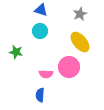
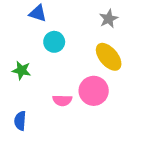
blue triangle: (41, 10) -> (38, 13), moved
blue semicircle: (40, 95) -> (20, 121), moved

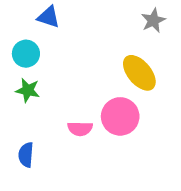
gray star: (109, 19) -> (153, 20), moved
cyan circle: (54, 42) -> (26, 54), moved

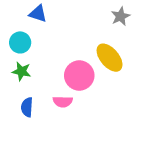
pink circle: (120, 116) -> (79, 76), moved
blue semicircle: (26, 155) -> (27, 107), moved

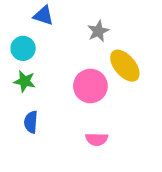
gray star: (121, 16) -> (98, 31), moved
pink semicircle: (63, 102) -> (97, 139), moved

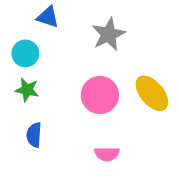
gray star: (98, 31) -> (109, 34), size x1.4
yellow ellipse: (125, 66) -> (152, 93), moved

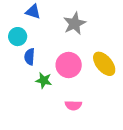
green star: (27, 90) -> (44, 80), moved
blue semicircle: (34, 135) -> (29, 57), moved

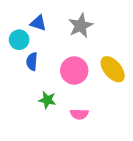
blue triangle: (33, 12) -> (38, 23), moved
green star: (44, 80) -> (47, 100), moved

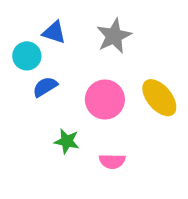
blue semicircle: (32, 62) -> (45, 87), turned 54

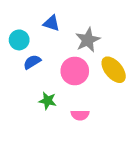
blue triangle: (54, 32) -> (51, 23), moved
gray star: (114, 36) -> (88, 40), moved

